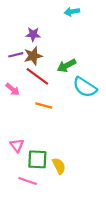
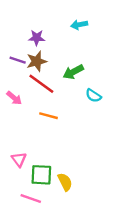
cyan arrow: (72, 12) -> (79, 25), moved
purple line: (16, 55) -> (18, 60), turned 32
cyan semicircle: (85, 87) -> (93, 96), size x0.6

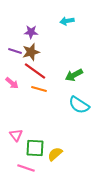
green arrow: (73, 72) -> (74, 75), moved
cyan semicircle: (93, 96) -> (79, 105), moved, size x1.5
orange line: (48, 116) -> (39, 89), moved
yellow semicircle: (65, 182) -> (55, 154), turned -105

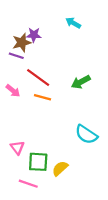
cyan arrow: (67, 21) -> (73, 23), turned 40
brown star: (31, 52) -> (22, 43), moved
cyan semicircle: (79, 105) -> (86, 134), moved

